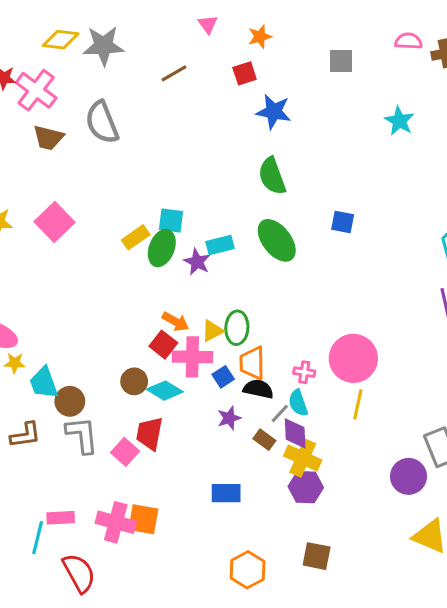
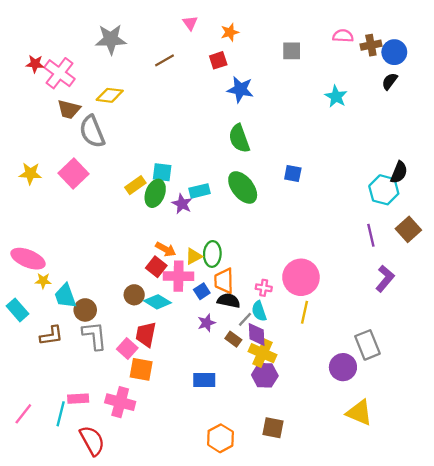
yellow diamond: (61, 40) -> (110, 95), moved
gray semicircle: (102, 122) -> (92, 131), moved
orange square: (143, 519) -> (141, 369), moved

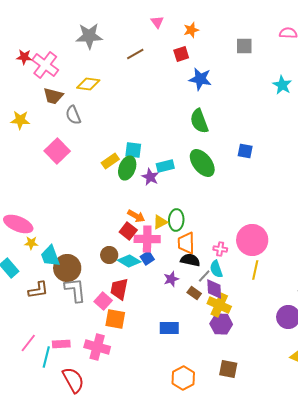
gray semicircle: (92, 131) -> (73, 115), size x0.7
yellow star: (30, 173) -> (20, 120), moved
blue square: (202, 291) -> (147, 258), moved
brown circle: (85, 310) -> (67, 268), size x1.4
pink line: (23, 414) -> (28, 343), moved

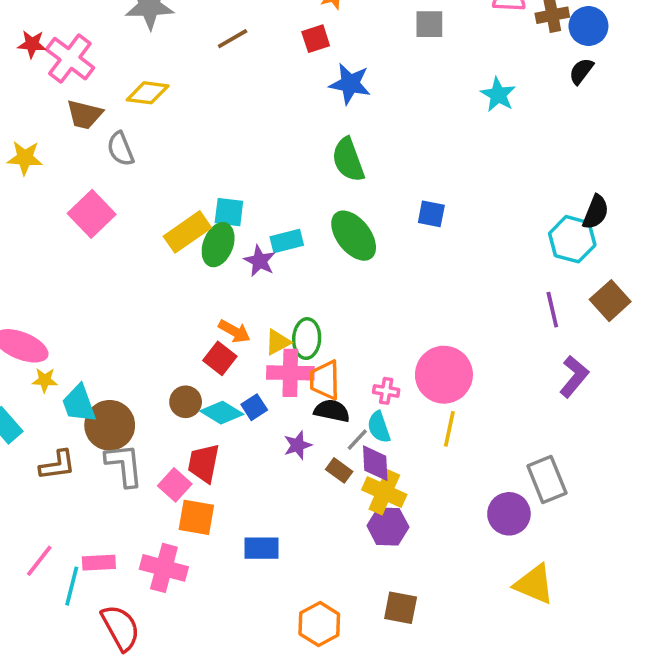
yellow rectangle: (110, 161) -> (187, 232), size x1.4
pink cross: (147, 239) -> (290, 373), moved
blue rectangle: (169, 328) -> (261, 548), moved

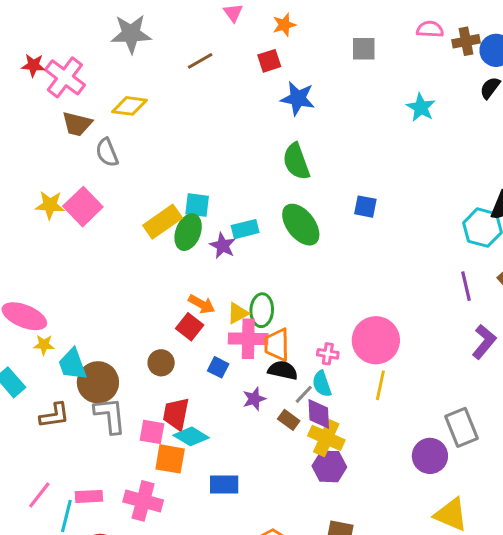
yellow star: (25, 158) -> (50, 205), moved
blue square: (254, 407) -> (218, 367), turned -30
cyan diamond: (222, 413) -> (191, 436), moved
pink square: (175, 485) -> (152, 432), turned -32

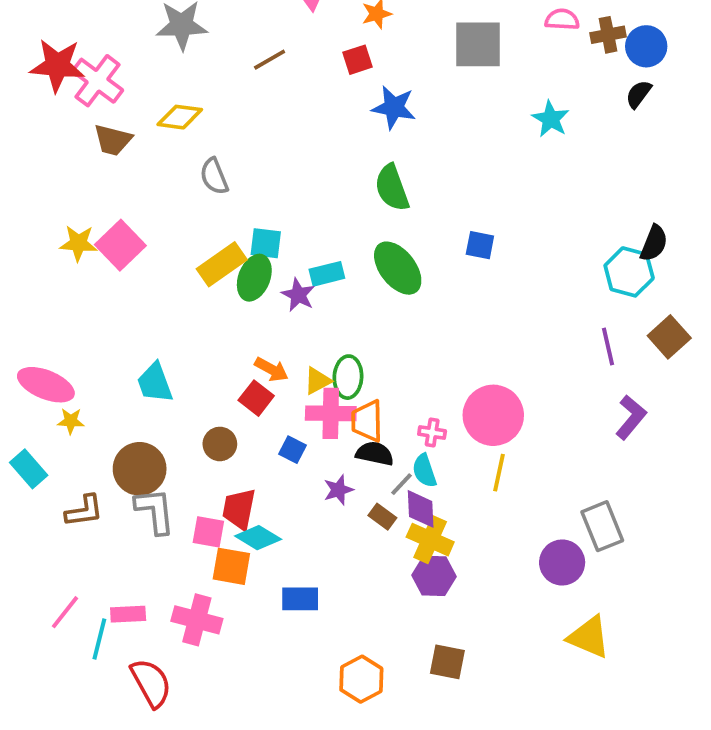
gray square: (364, 49) -> (478, 44), size x1.6
red star: (33, 65) -> (57, 65), size x1.8
gray semicircle: (107, 152) -> (214, 176), moved
cyan trapezoid: (72, 364) -> (155, 383), moved

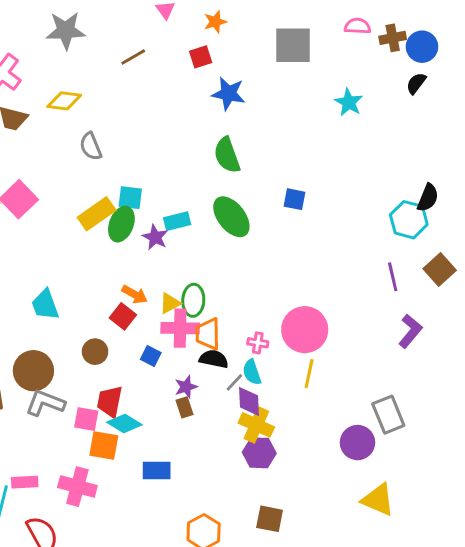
gray L-shape: (155, 511) -> (45, 403), turned -63
brown rectangle: (382, 517) -> (184, 407), moved, turned 36

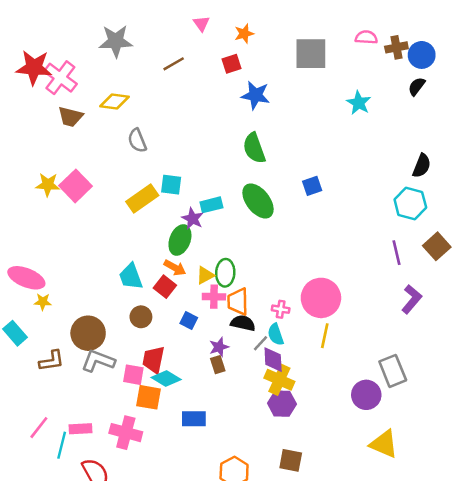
black semicircle: (428, 198) -> (422, 166), moved
blue square: (294, 199) -> (312, 186), turned -30
green ellipse: (121, 224) -> (180, 240), moved
cyan trapezoid: (45, 305) -> (131, 277), moved
pink cross: (180, 328) -> (214, 297), size x0.7

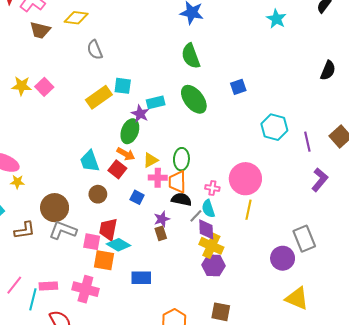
pink square: (75, 186) -> (44, 87), size x0.7
cyan hexagon: (410, 204) -> (274, 127), moved
green ellipse: (225, 273) -> (181, 159), moved

